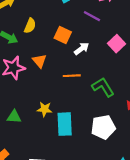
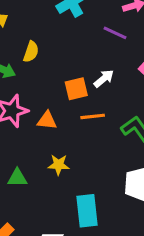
orange square: (63, 35) -> (76, 89), moved, turned -35
orange triangle: (39, 61) -> (47, 120), moved, turned -40
cyan rectangle: (65, 124) -> (87, 211), moved

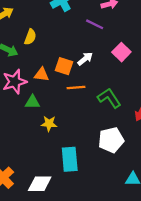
orange square: (76, 89) -> (64, 66), turned 30
orange triangle: (47, 120) -> (42, 75), moved
green triangle: (17, 178) -> (32, 102), moved

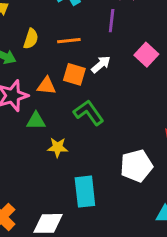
purple line: (95, 24) -> (112, 21), turned 72
orange line: (76, 87) -> (69, 41), moved
green L-shape: (109, 98) -> (89, 113), moved

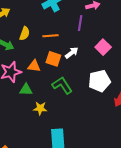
white pentagon: (136, 166) -> (99, 81), moved

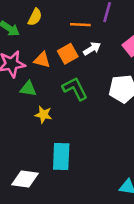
orange line: (50, 36) -> (80, 25), moved
orange square: (53, 59) -> (68, 54), turned 35

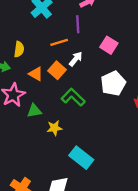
orange triangle: (42, 60) -> (36, 74), moved, turned 35
cyan rectangle: (61, 156) -> (81, 158), turned -35

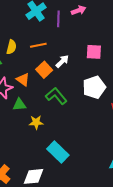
purple line: (78, 24) -> (58, 19), moved
orange line: (59, 42) -> (38, 45), moved
pink square: (109, 45) -> (94, 52), turned -35
orange triangle: (36, 74) -> (23, 80), moved

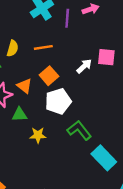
white arrow: (62, 61) -> (84, 66), moved
white pentagon: (94, 87) -> (58, 101), moved
green L-shape: (56, 96) -> (79, 130), moved
cyan rectangle: (58, 152) -> (104, 158), moved

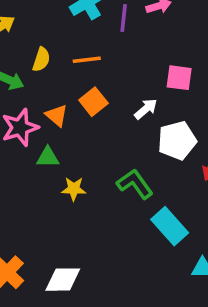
white arrow: (84, 66) -> (146, 109), moved
white pentagon: (58, 101) -> (177, 141), moved

